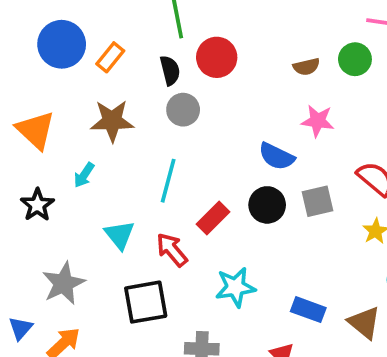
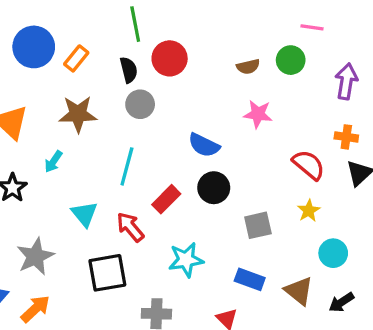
blue semicircle: (276, 156) -> (204, 145), moved
gray square: (318, 201) -> (258, 225), moved

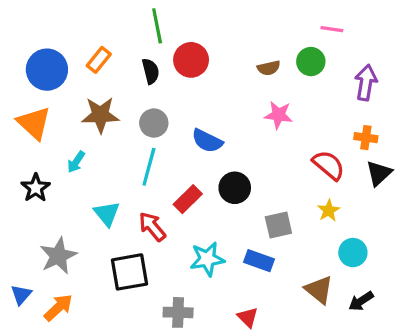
blue circle: (34, 47) -> (47, 70), moved
gray circle: (140, 104) -> (154, 123), moved
blue semicircle: (204, 145) -> (207, 141), moved
blue rectangle: (250, 279) -> (259, 261), moved

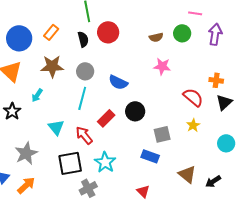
purple arrow: (366, 83) -> (215, 34), moved
cyan circle: (353, 253) -> (226, 143), moved
cyan star: (207, 259) -> (105, 162), moved, turned -30
gray cross: (178, 312) -> (88, 188), moved, turned -30

